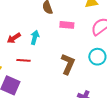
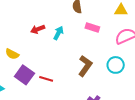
red line: (23, 60) -> (46, 79), moved

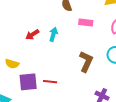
purple square: (24, 75) -> (28, 82), turned -30

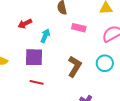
red arrow: (32, 35) -> (25, 24), moved
purple square: (28, 82) -> (34, 57), moved

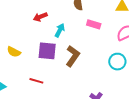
brown L-shape: (75, 67) -> (73, 56), moved
red line: (37, 82) -> (36, 81), moved

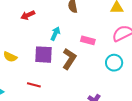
red arrow: (40, 17) -> (28, 15), moved
pink rectangle: (94, 24) -> (88, 40), moved

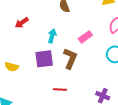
pink rectangle: (88, 40) -> (85, 37), turned -40
red line: (34, 85) -> (60, 89), moved

